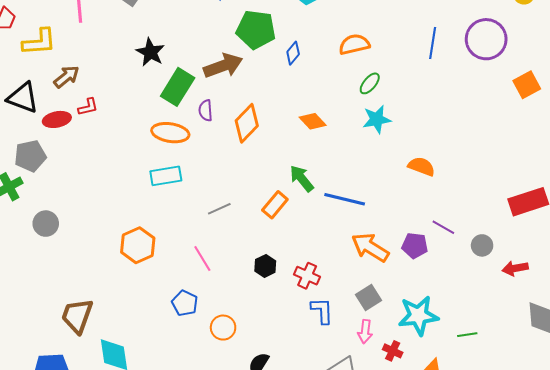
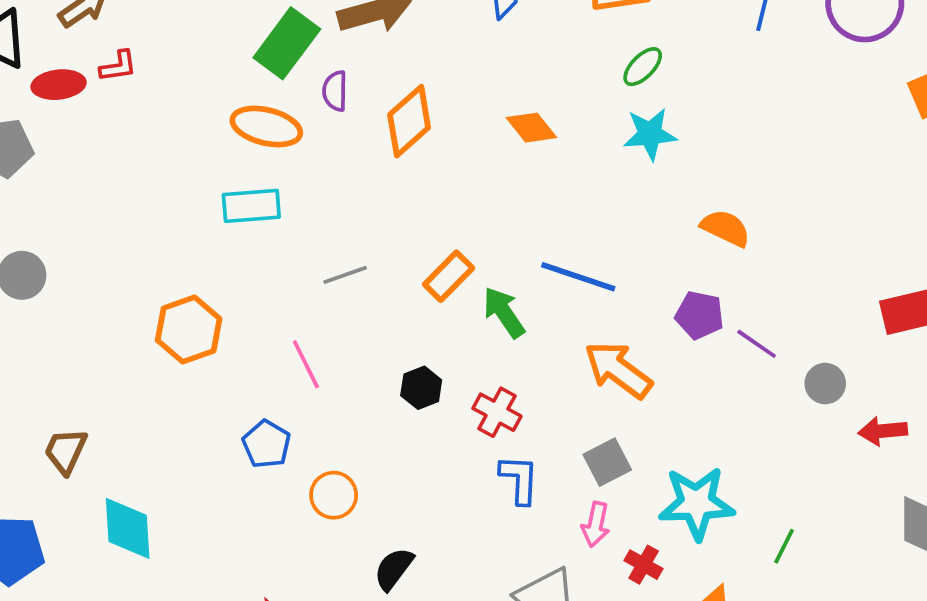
green arrow: (302, 178) -> (504, 312), moved
purple pentagon: (415, 246) -> (699, 315), moved
brown trapezoid: (77, 316) -> (66, 451), size x0.7
green line: (467, 335) -> (784, 546), turned -60

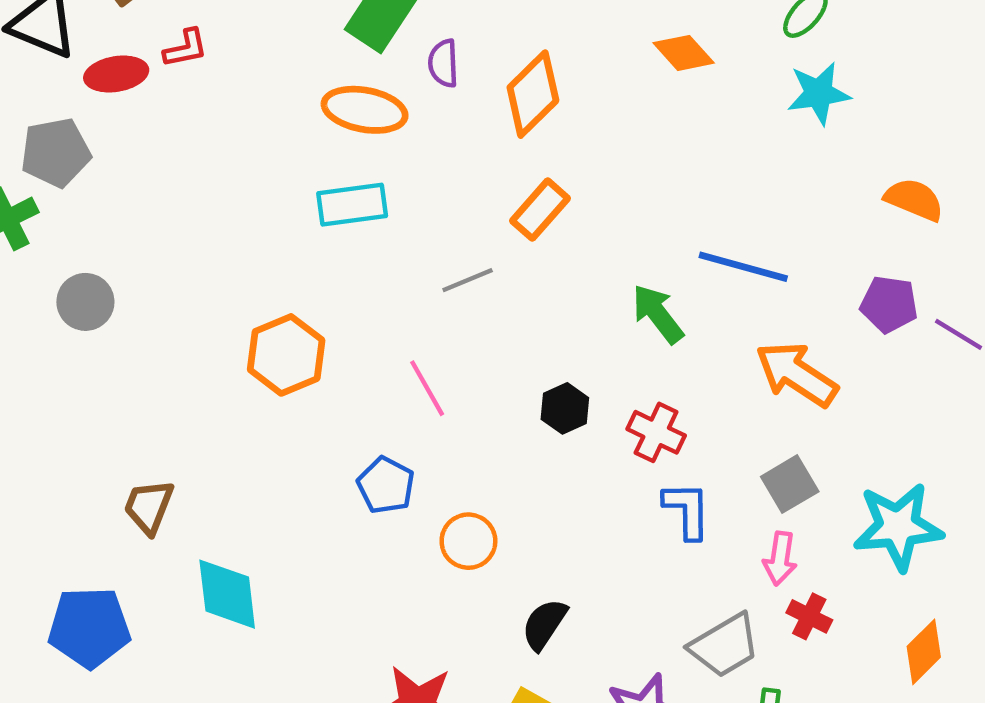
orange diamond: (531, 128) -> (684, 53), moved
orange rectangle: (449, 276) -> (540, 210), moved
red cross: (644, 565) -> (809, 616), moved

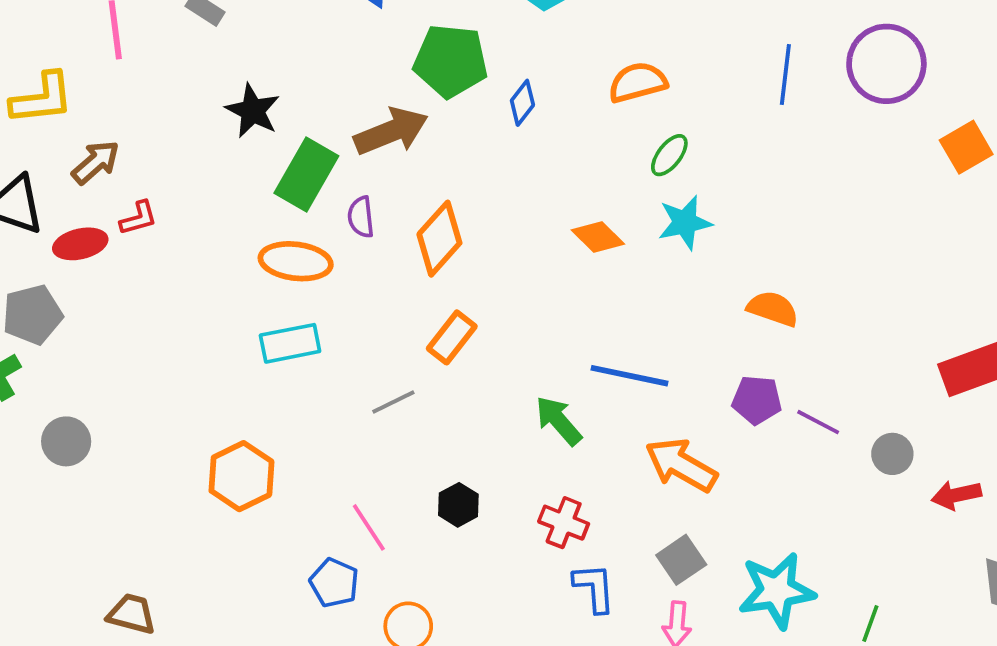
orange diamond: (684, 53) -> (598, 237), moved
pink line: (427, 388) -> (369, 527), moved
black hexagon: (565, 408) -> (458, 505), moved
brown trapezoid: (149, 507) -> (132, 614), turned 87

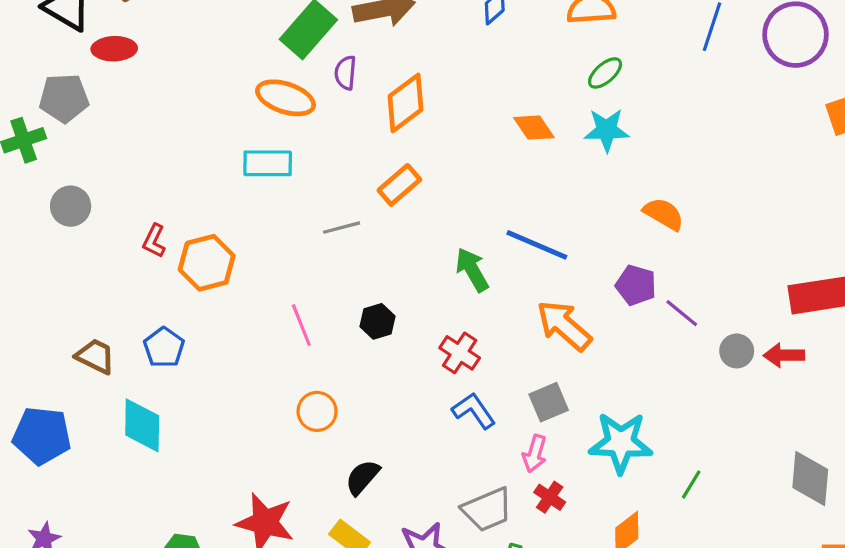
red L-shape: (138, 218) -> (154, 241), moved, turned 120
red arrow: (956, 495) -> (784, 355), moved
blue pentagon: (334, 583) -> (164, 347), moved
blue L-shape: (594, 588) -> (474, 411), turned -42

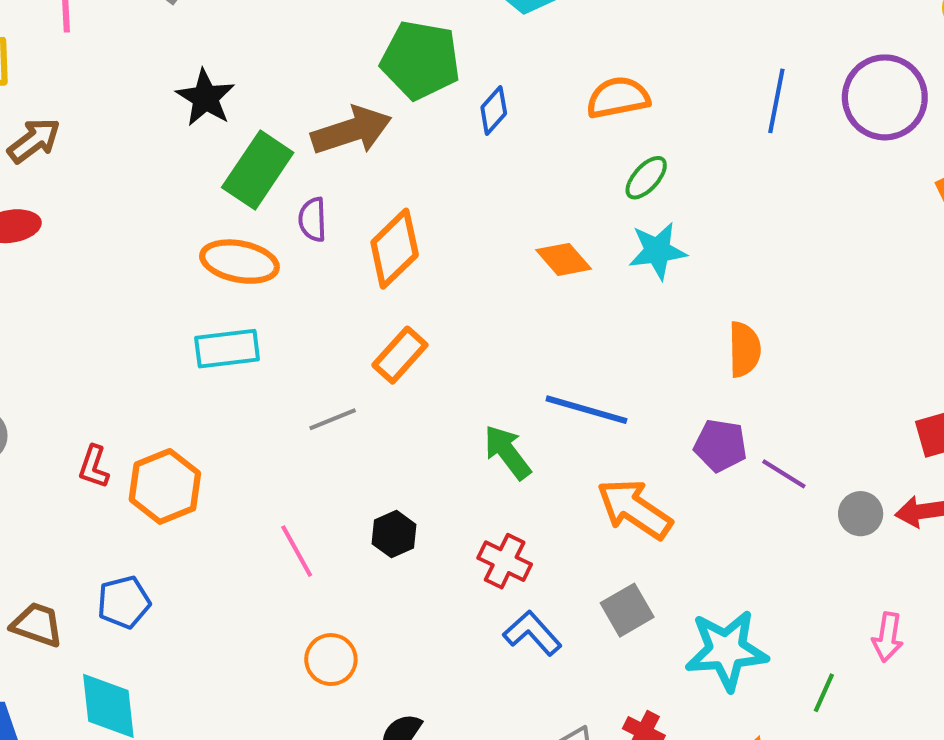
orange semicircle: (664, 214) -> (744, 349), turned 66
blue pentagon: (164, 347) -> (124, 602), turned 30
pink arrow: (535, 454) -> (888, 637), moved

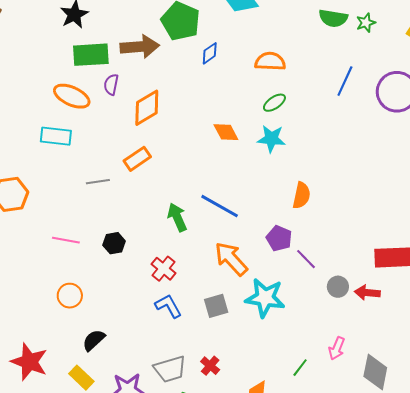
green rectangle: (258, 170) -> (91, 55), turned 39
pink line: (297, 551) -> (66, 240), turned -64
cyan star: (726, 650) -> (265, 298), moved

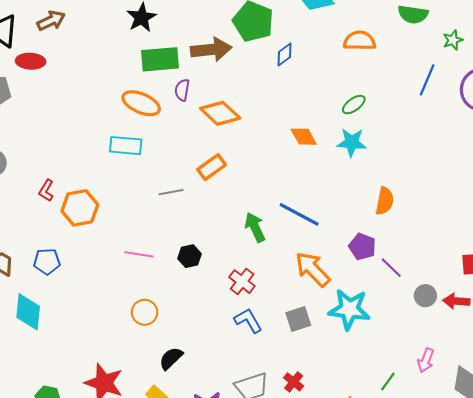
green star: (366, 23) -> (453, 40), moved
orange semicircle: (270, 61) -> (360, 41), moved
orange diamond: (147, 108) -> (220, 113), turned 75

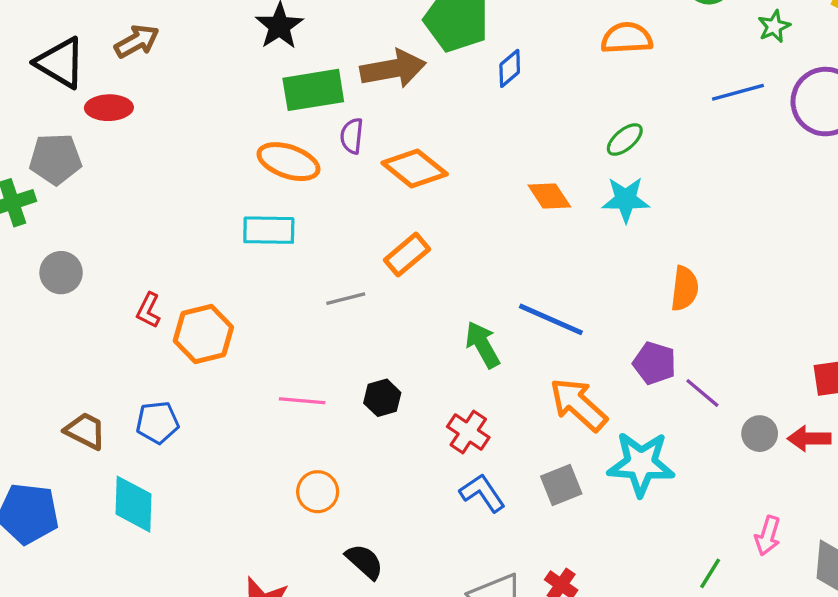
blue line: (427, 80) -> (738, 92), turned 56
black semicircle: (171, 358) -> (364, 562), turned 90

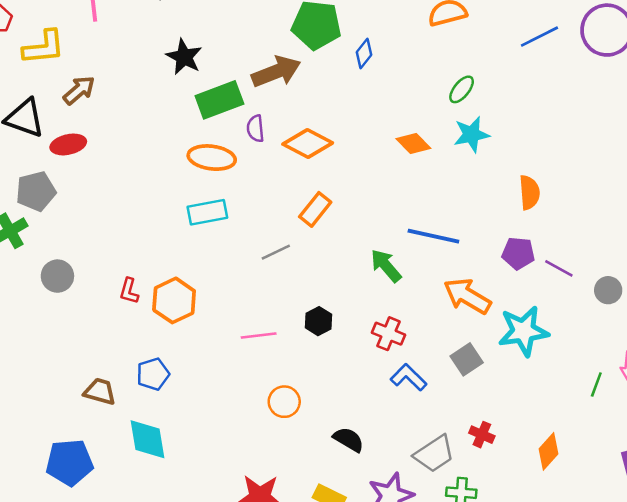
black semicircle: (364, 562) -> (349, 439), moved
green line: (710, 573) -> (596, 385), moved

